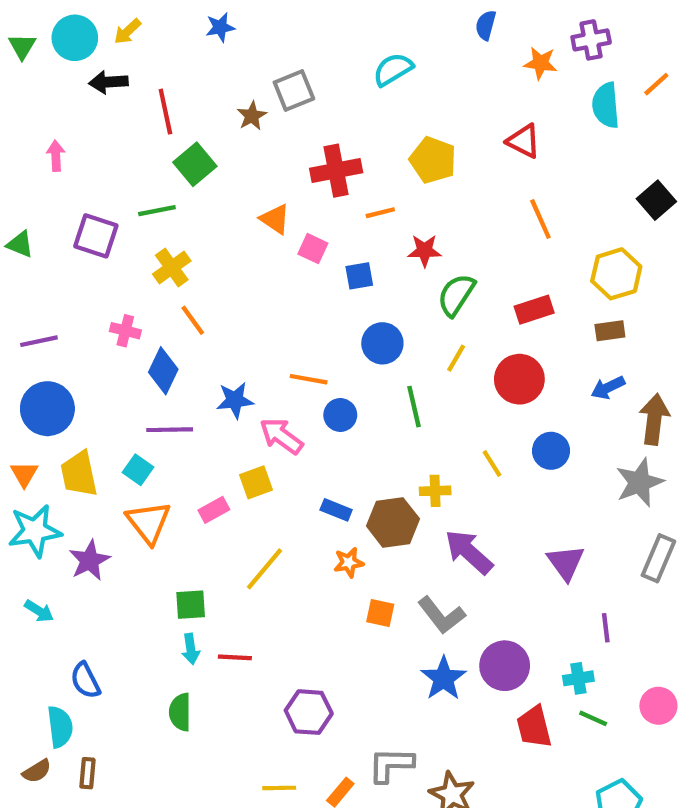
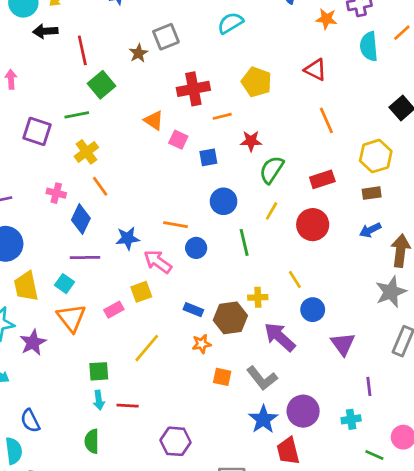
blue circle: (551, 451) -> (313, 310), moved
green line: (593, 718) -> (374, 455), moved
red trapezoid: (534, 727) -> (288, 451), moved

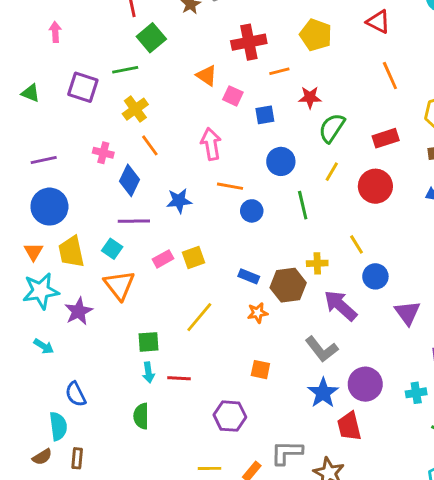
pink arrow: (158, 262) -> (211, 144), moved, turned 44
pink rectangle: (114, 310) -> (163, 259), moved
orange square: (222, 377) -> (260, 370), moved

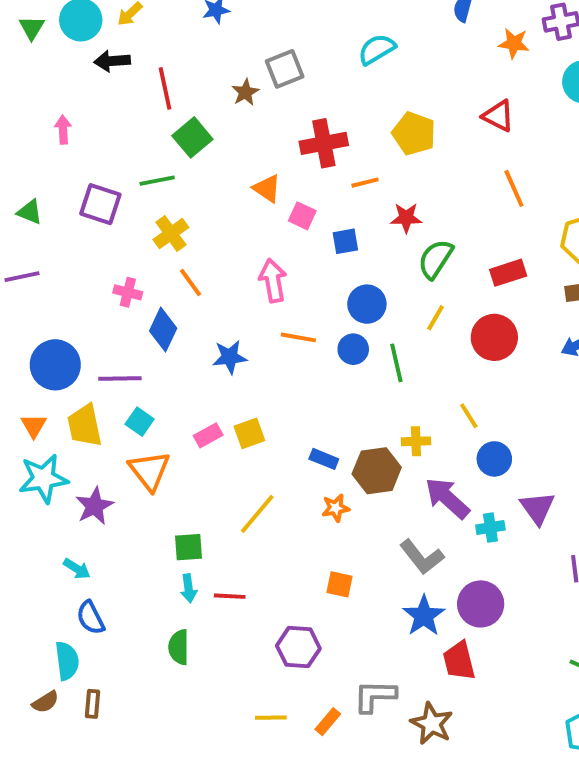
purple line: (44, 160) -> (22, 277), moved
blue circle: (252, 211) -> (353, 349), moved
purple line: (134, 221) -> (120, 379), moved
cyan arrow: (44, 346) -> (77, 569), moved
cyan cross: (416, 393) -> (490, 528), moved

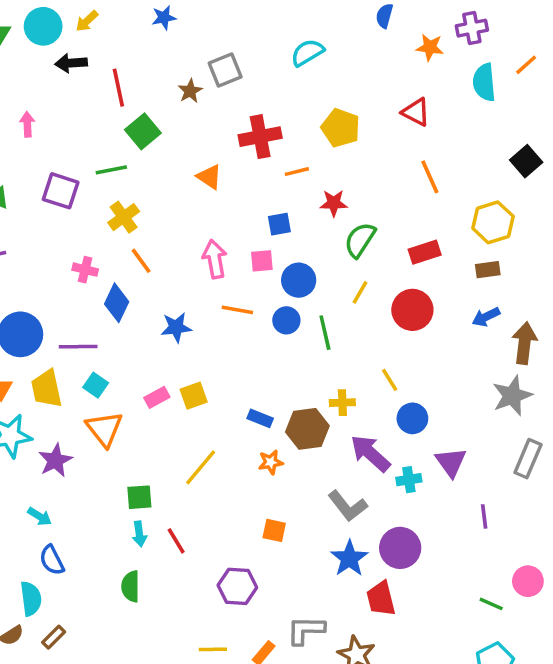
pink square: (302, 216) -> (262, 261), moved, turned -30
red line: (230, 596) -> (176, 541), turned 56
brown rectangle: (92, 704) -> (54, 637), turned 40

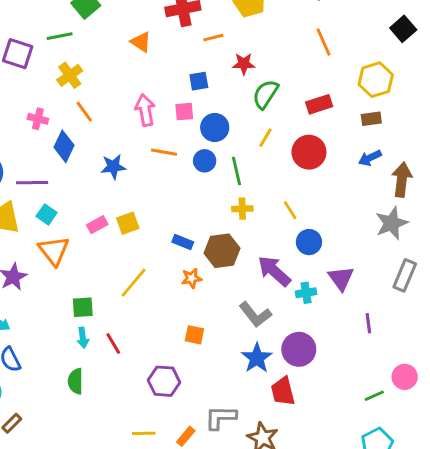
yellow cross: (342, 403) -> (242, 209), moved
green line: (491, 604) -> (374, 396), turned -48

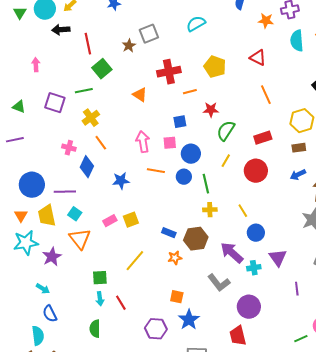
blue star: (257, 358) -> (189, 320), moved

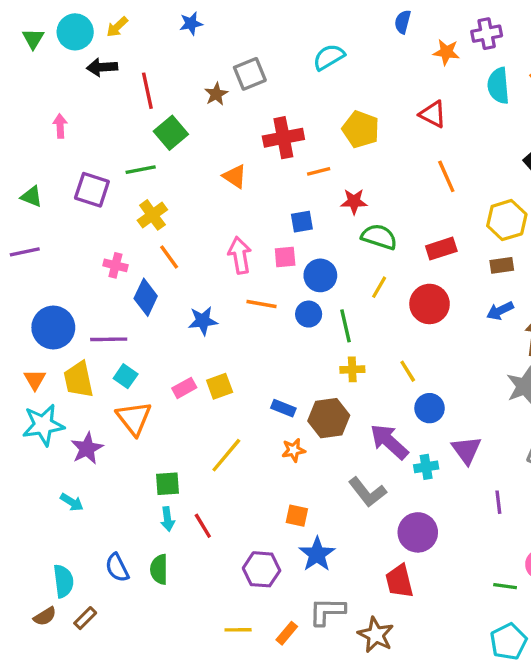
green semicircle: (226, 131) -> (379, 237), turned 75
blue semicircle: (50, 314) -> (117, 568), moved
green line: (301, 339) -> (505, 586), turned 32

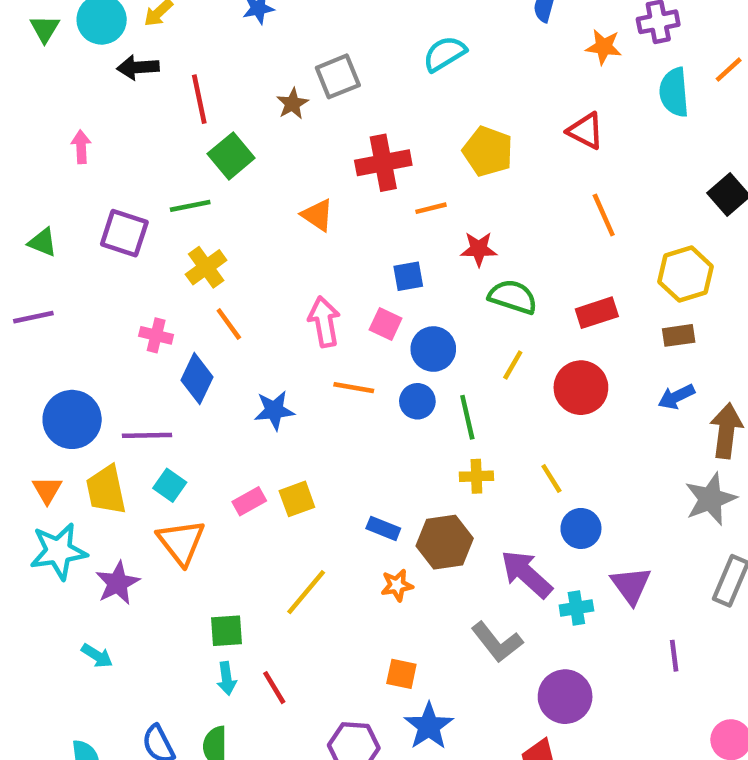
pink square: (285, 257) -> (386, 324), turned 30

